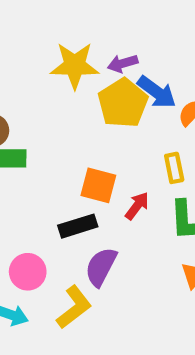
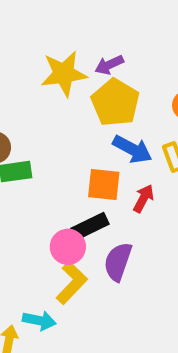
blue arrow: (157, 92) -> (132, 149), moved
pink circle: (28, 272) -> (68, 247), moved
yellow L-shape: (74, 307) -> (72, 283), moved

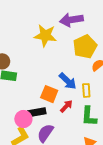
purple arrow: (109, 65) -> (71, 20), moved, size x1.6
yellow pentagon: (115, 103) -> (85, 47), moved

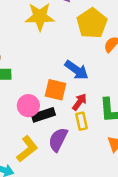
yellow rectangle: (86, 90) -> (81, 121), moved
pink circle: (23, 119) -> (28, 106), moved

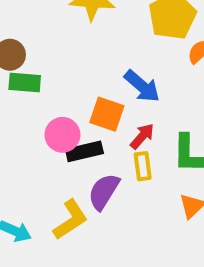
yellow L-shape: (27, 149) -> (70, 220), moved

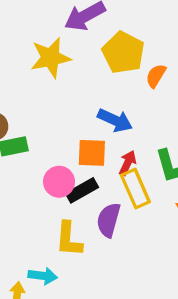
yellow rectangle: (143, 166) -> (135, 188), size x1.5
yellow L-shape: (70, 220) -> (69, 239), moved, turned 144

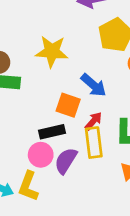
yellow star: (51, 58) -> (52, 51), moved
pink circle: (59, 182) -> (41, 155), moved
yellow L-shape: (69, 239) -> (28, 186), moved

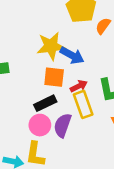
yellow star: (52, 51) -> (51, 46), moved
red arrow: (93, 121) -> (79, 86), turned 35

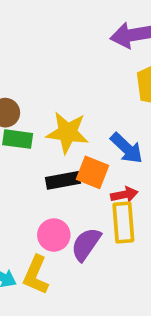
yellow star: (51, 46) -> (67, 133), moved
black rectangle: (45, 103) -> (63, 180), moved

